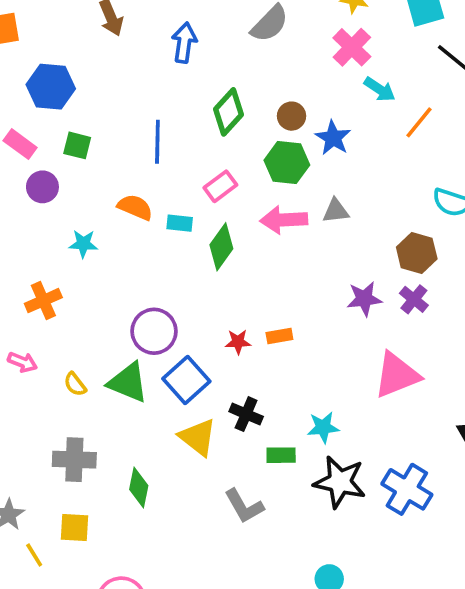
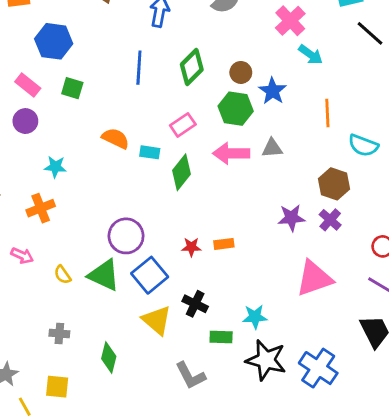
orange line: (419, 122) -> (327, 113), moved, turned -44
blue line: (157, 142) -> (139, 68), moved
purple circle: (42, 187) -> (25, 121), moved
cyan star: (83, 244) -> (55, 167), moved
gray cross: (74, 460) -> (59, 334), size x0.6

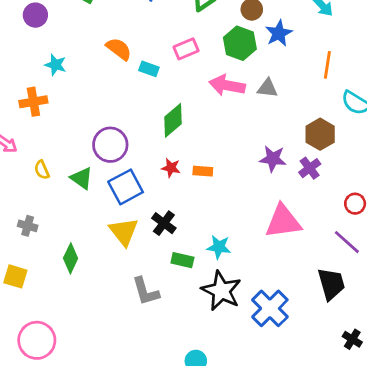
green diamond: (182, 172) -> (173, 120), moved
green triangle: (104, 275) -> (82, 178), size x0.7

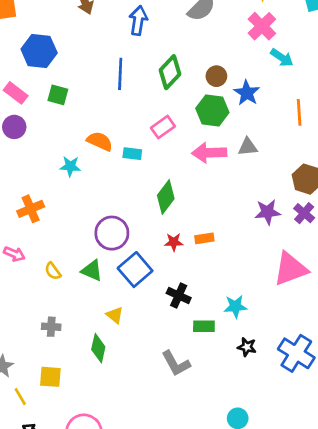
cyan star: (55, 65) -> (70, 166), moved
yellow triangle: (124, 232) -> (115, 315), moved, size x0.6
black star: (221, 291) -> (247, 347), size x0.5

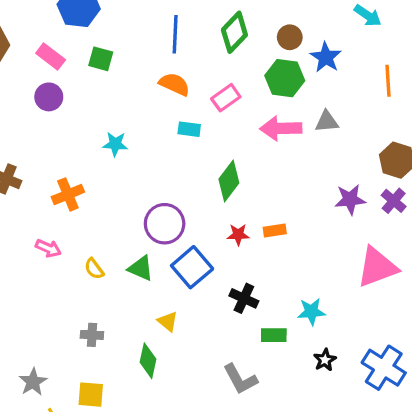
orange semicircle: (100, 141) -> (174, 84), moved
black star: (247, 347) -> (325, 360), turned 30

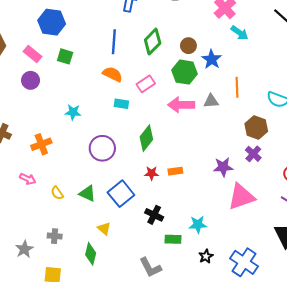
orange line: (388, 81) -> (237, 87), moved
purple star: (350, 199) -> (223, 167), moved
purple circle: (165, 224) -> (102, 148), moved
gray star: (33, 382) -> (24, 249), moved

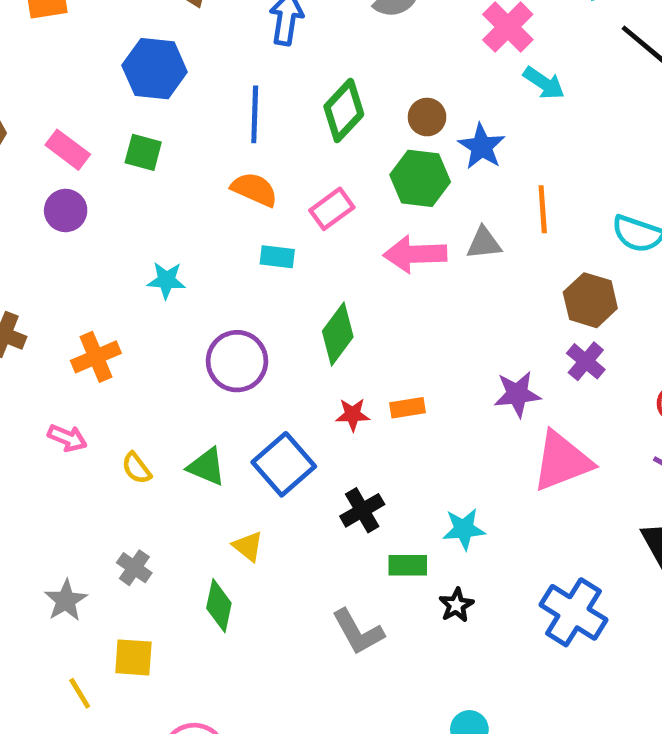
blue hexagon: (52, 22) -> (155, 69), moved
black cross: (154, 215) -> (362, 510), turned 36
gray cross: (55, 236) -> (134, 568), turned 32
black star: (206, 256) -> (456, 605), moved

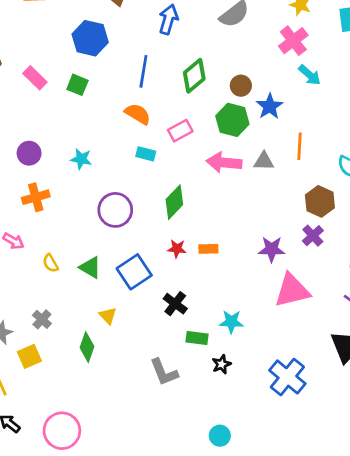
purple circle: (66, 210) -> (29, 153), moved
black cross: (362, 510) -> (175, 304), turned -30
yellow square: (133, 657) -> (29, 356), moved, turned -35

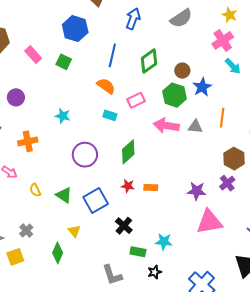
purple circle: (29, 153) -> (16, 97), moved

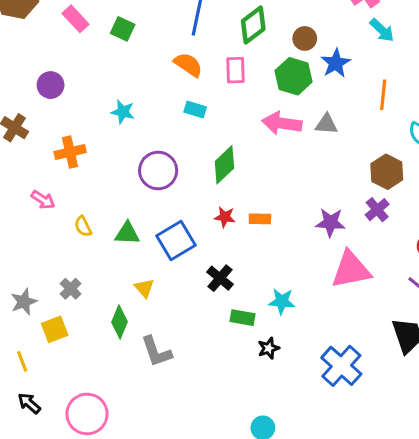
pink rectangle: (136, 100) -> (236, 70), moved, turned -66
orange line: (222, 118) -> (383, 95), moved
green triangle: (64, 195) -> (127, 233), turned -30
gray L-shape: (112, 275) -> (156, 352), moved

